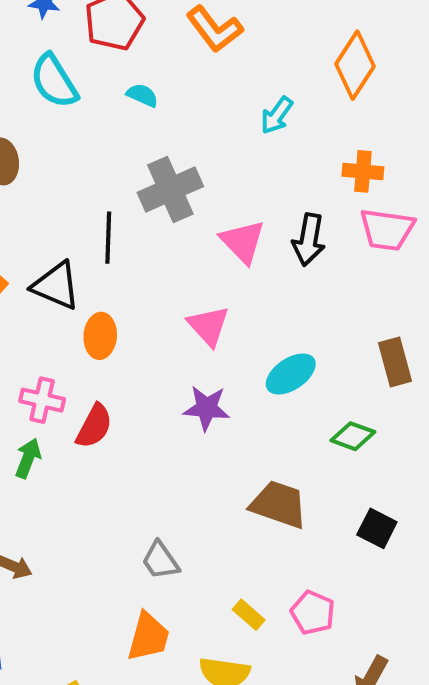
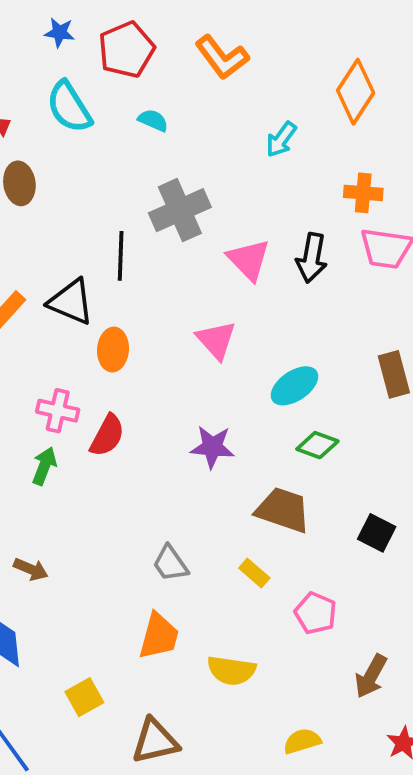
purple star: (206, 408) -> (212, 447), moved
green diamond: (353, 436) -> (317, 445), moved
yellow rectangle: (249, 615) -> (254, 573), moved

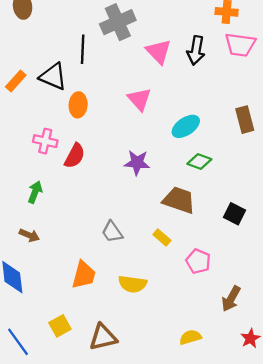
green arrow: (44, 466) -> (35, 192), moved
orange trapezoid: (159, 636) -> (84, 275), moved
yellow semicircle: (231, 670) -> (132, 284), moved
yellow square: (84, 697) -> (60, 326), moved

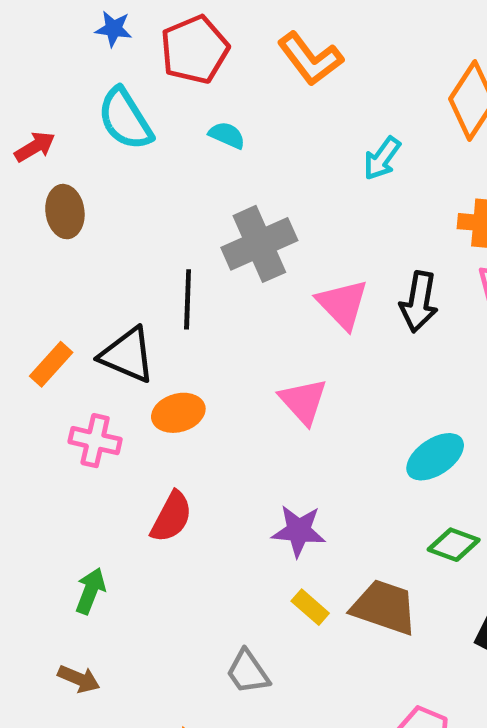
orange ellipse: (78, 105) -> (178, 413), turned 70
cyan ellipse: (186, 126) -> (435, 457), moved
pink cross: (45, 141) -> (95, 441), moved
green diamond: (199, 162) -> (454, 545), moved
yellow rectangle: (162, 237) -> (310, 607), moved

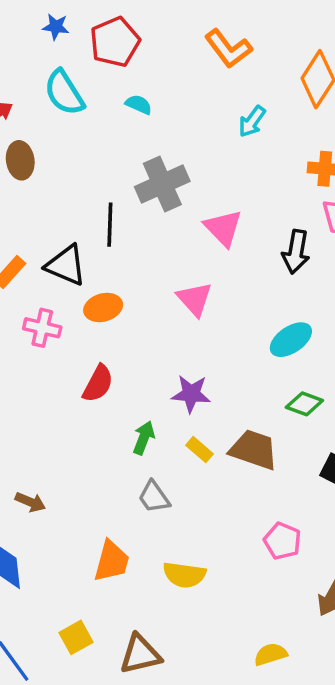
orange L-shape: (310, 59) -> (228, 49), moved
black arrow: (419, 302) -> (296, 252), moved
green arrow: (90, 591) -> (144, 438), moved

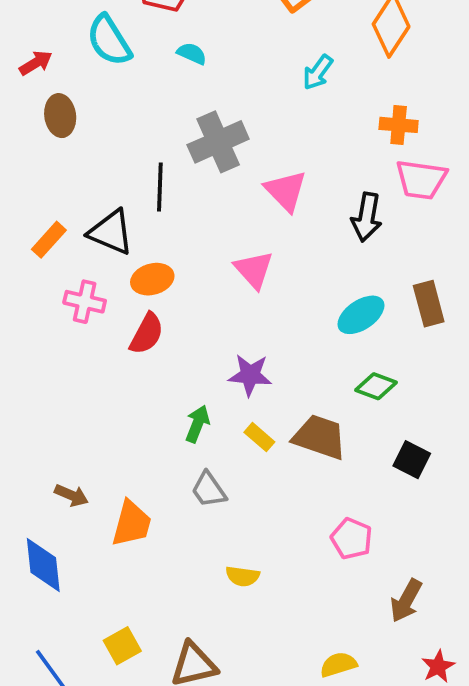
red semicircle: (98, 384) -> (147, 334), moved
orange trapezoid: (112, 561) -> (132, 524), moved
yellow semicircle: (184, 575) -> (243, 576), size x0.7

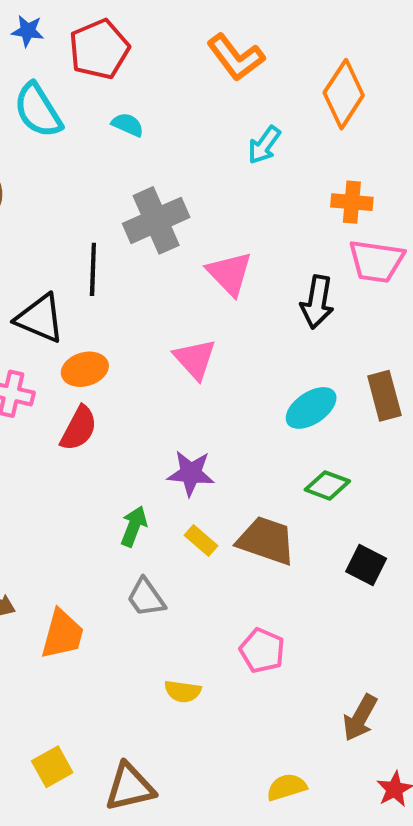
pink pentagon: (352, 539) -> (262, 651), moved

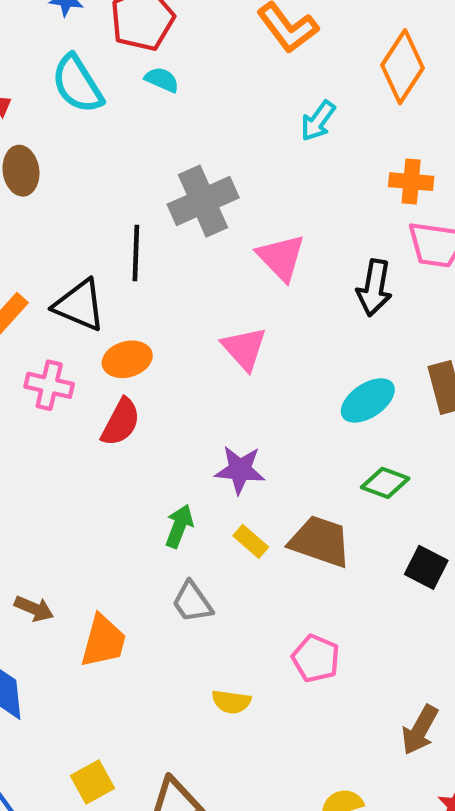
cyan semicircle: (128, 125) -> (162, 80), moved

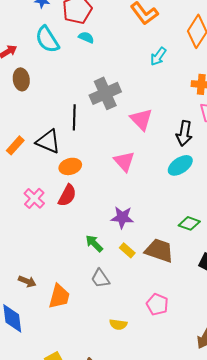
pink cross: (49, 385) -> (34, 198), moved, turned 30
cyan ellipse: (368, 400) -> (180, 165), moved
green arrow: (179, 526) -> (94, 243), turned -66

